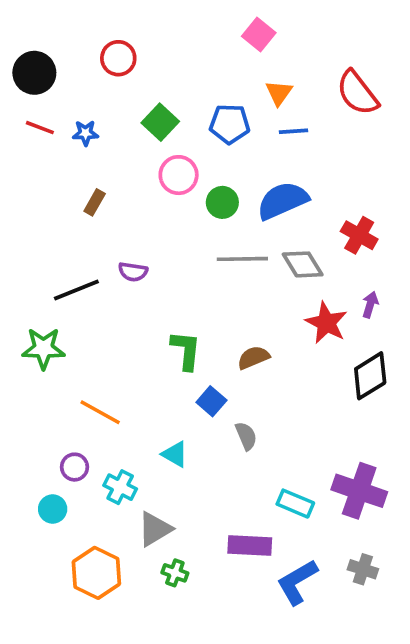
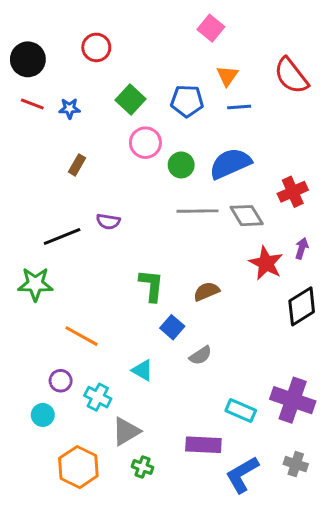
red cross: (359, 235) -> (293, 192), turned 36
gray semicircle: (246, 436) -> (200, 355), turned 80

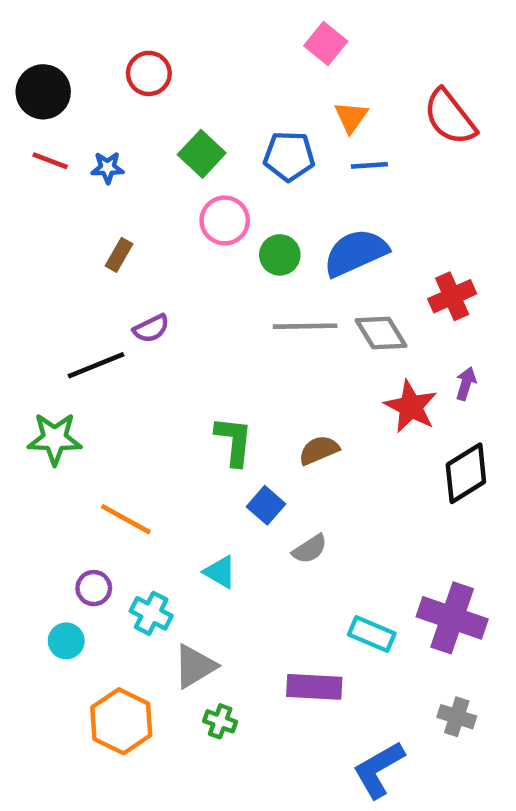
purple semicircle: (108, 222) -> (151, 328), moved, turned -35
blue L-shape: (242, 474) -> (379, 770), moved

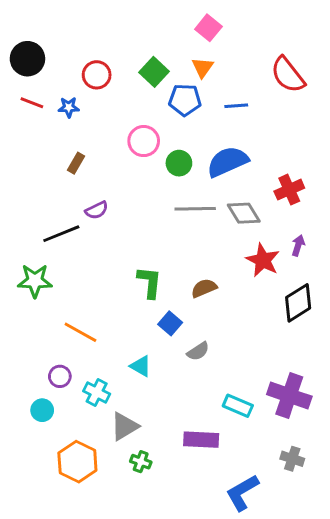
red circle: (149, 73) -> (97, 75), moved
orange triangle: (351, 117) -> (203, 68), moved
green square: (202, 154) -> (154, 72), moved

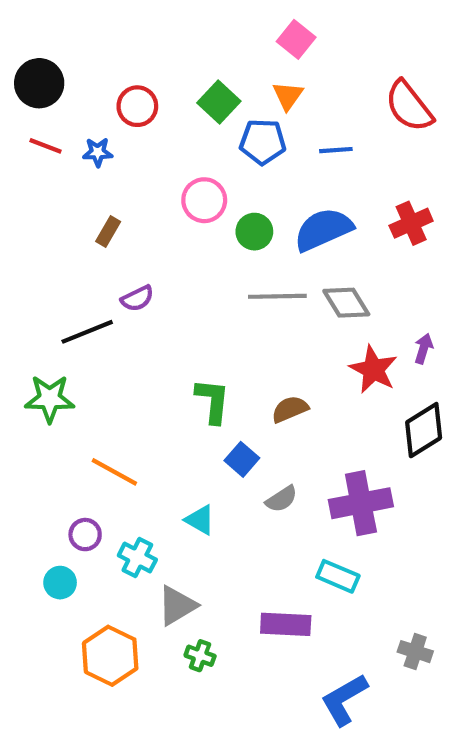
red cross: (289, 190) -> (411, 223), moved
purple cross: (289, 395) -> (361, 503), moved, turned -30

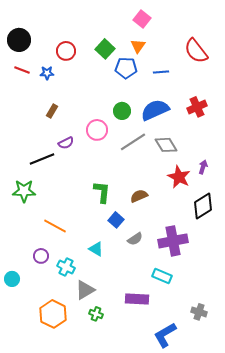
pink circle: (204, 200) -> (97, 130), moved
gray line: (277, 296) -> (133, 142), turned -32
cyan circle: (60, 583) -> (12, 279), moved

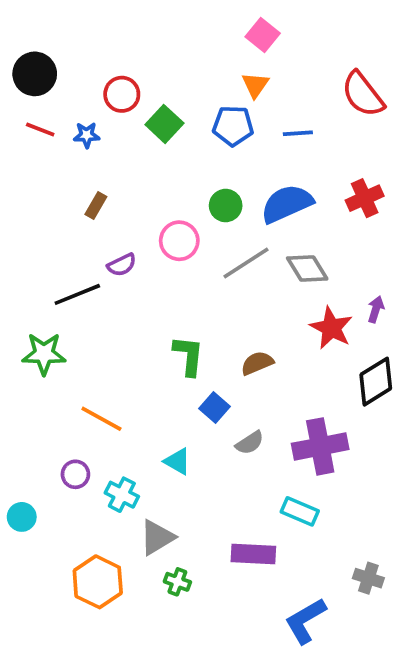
green square: (105, 49) -> (164, 124), moved

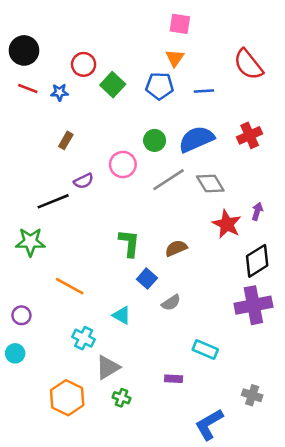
pink square: (263, 35) -> (180, 24), turned -30
purple cross: (320, 446) -> (253, 305), moved
purple circle: (75, 474) -> (21, 315), moved
purple rectangle: (253, 554) -> (174, 379), size x0.6

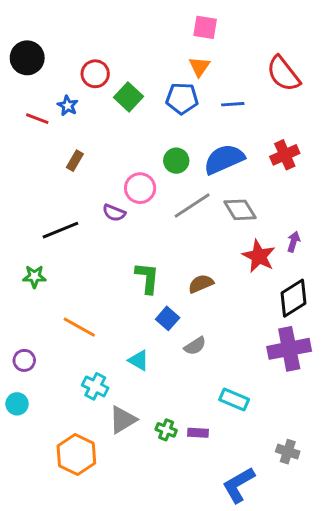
red line: (28, 88) -> (37, 119), moved
blue star: (59, 92) -> (68, 106), turned 30
purple semicircle: (84, 181) -> (114, 213), moved, turned 48
green star: (30, 242) -> (34, 276), size x0.7
green cross: (122, 398) -> (166, 430), moved

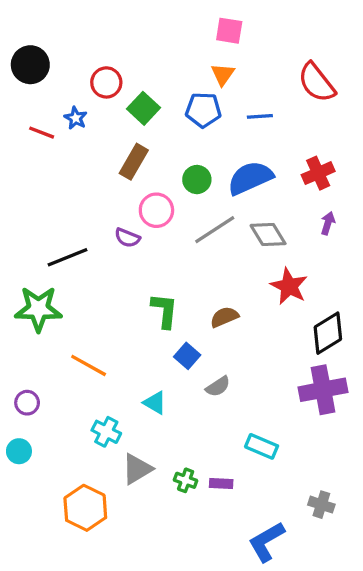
brown rectangle: (75, 161) -> (134, 162), moved, size x1.5
purple arrow: (294, 242) -> (328, 223), moved
green star: (34, 276) -> (38, 309), size x1.8

